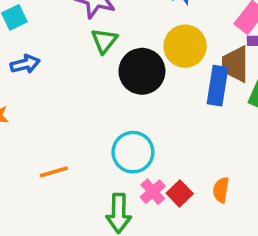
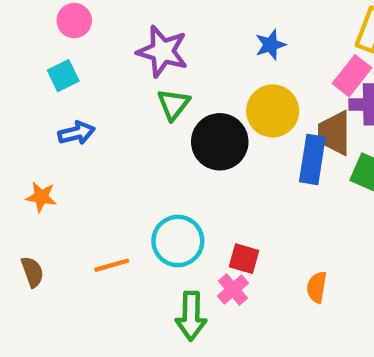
cyan circle: (133, 152) -> (178, 241), moved
red square: (180, 193) -> (244, 259), moved, turned -30

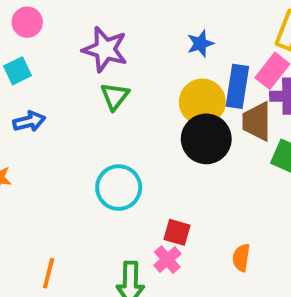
black circle: (220, 142) -> (206, 139), moved
blue rectangle: (312, 159) -> (237, 86), moved
cyan circle: (178, 241) -> (119, 188), moved
orange line: (112, 265) -> (49, 273), moved, turned -60

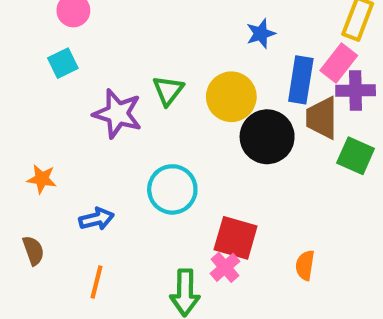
purple star: (105, 49) -> (118, 114), moved
yellow circle: (202, 102) -> (231, 97), moved
blue arrow: (29, 121) -> (97, 219), moved
red square: (177, 232) -> (236, 238), size x1.5

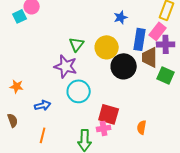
cyan square: (63, 63) -> (20, 16), moved
purple star: (118, 114) -> (66, 66), moved
pink cross: (225, 267) -> (104, 128), turned 32

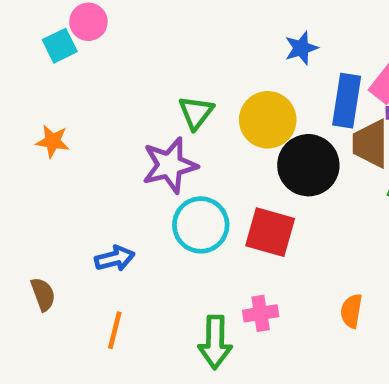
purple star: (66, 66) -> (170, 165), turned -30
orange star: (17, 86) -> (53, 141), moved
red square: (109, 114) -> (270, 232), moved

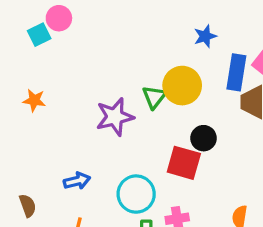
green triangle: (196, 113) -> (154, 97), moved
black circle: (308, 165) -> (204, 138), moved, size x0.6
cyan circle: (201, 225) -> (136, 194), moved

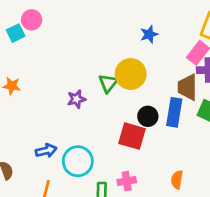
blue rectangle: (236, 72) -> (174, 112), moved
purple star: (115, 117) -> (76, 99), size x0.6
cyan circle: (136, 194) -> (78, 161), moved

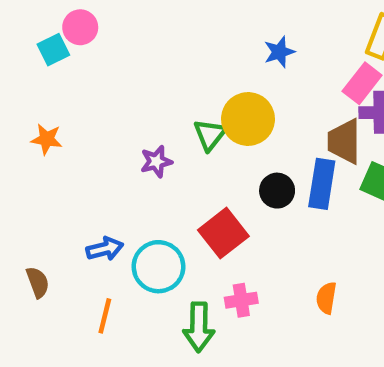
red square: (132, 136) -> (223, 233), moved, turned 36

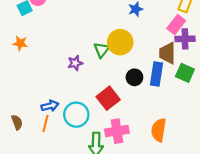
orange star: (47, 139) -> (20, 43), moved
orange semicircle: (326, 298) -> (159, 130), size x1.5
pink cross: (241, 300) -> (117, 131), size x1.5
orange line: (105, 316) -> (46, 123), moved

